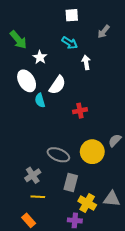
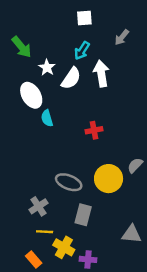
cyan arrow: (70, 43) -> (82, 51), turned 91
white arrow: (86, 62) -> (101, 74), size x1.5
white semicircle: (57, 85) -> (71, 78), moved
yellow cross: (87, 203) -> (64, 247), moved

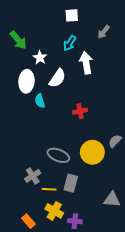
white semicircle: (71, 78) -> (57, 78), moved
white ellipse: (31, 95) -> (26, 81), turned 35
yellow line: (45, 232) -> (49, 189), moved

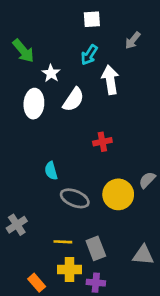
cyan semicircle: (40, 101) -> (51, 171), moved
gray cross: (33, 176) -> (17, 225), moved
gray rectangle: (71, 183) -> (96, 248), moved, turned -36
yellow cross: (54, 211) -> (69, 269), turned -30

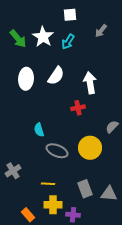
white star: (51, 73) -> (43, 37), moved, size x1.5
white arrow: (110, 80) -> (90, 83), moved
gray semicircle: (147, 180) -> (112, 127), moved
gray rectangle: (96, 248) -> (85, 189), moved

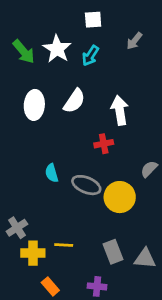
gray ellipse: (57, 151) -> (86, 185), moved
yellow cross: (53, 205) -> (33, 253), moved
orange rectangle: (28, 215) -> (50, 286), moved

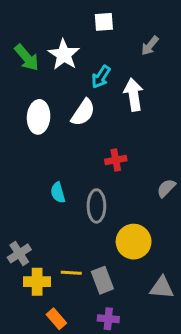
cyan arrow: (90, 56) -> (101, 77), moved
white arrow: (120, 110) -> (134, 95), moved
gray ellipse: (86, 185) -> (96, 206), turned 68
yellow circle: (120, 197) -> (134, 242), moved
gray rectangle: (113, 252) -> (102, 280), moved

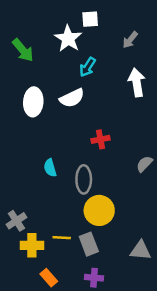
white star: (64, 55) -> (68, 39), moved
white arrow: (134, 95) -> (137, 82), moved
white semicircle: (83, 112) -> (72, 98), turned 30
yellow circle: (134, 242) -> (99, 210), moved

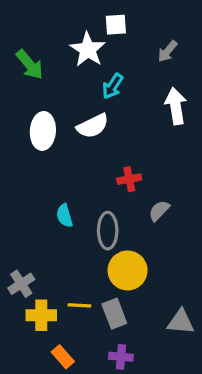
gray semicircle: (144, 164) -> (159, 211), moved

